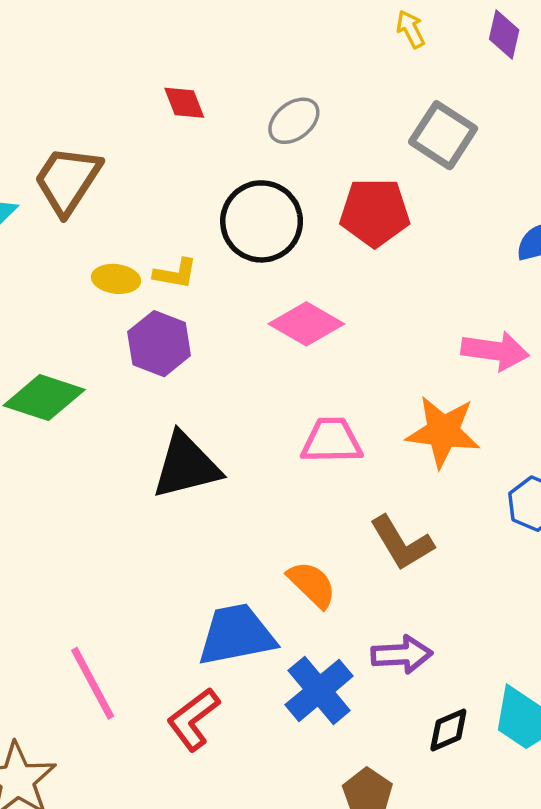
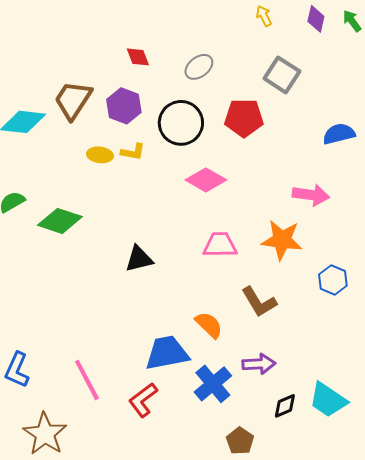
purple hexagon: (159, 344) -> (124, 106), moved
black triangle: (186, 466) -> (139, 259), size x0.7

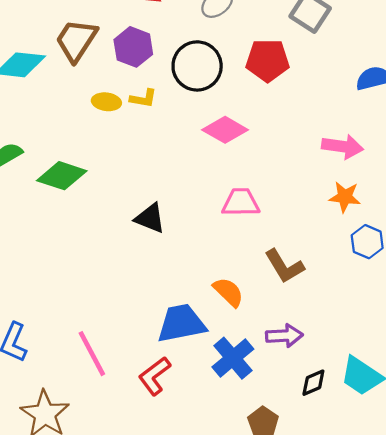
orange star: (282, 240) -> (345, 197), moved, size x0.7
black triangle: (139, 259) -> (150, 218), turned 36

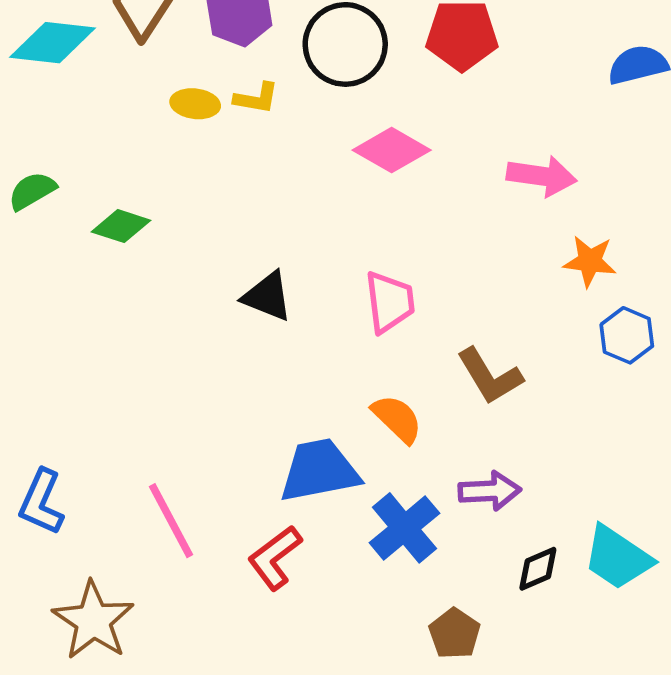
pink arrow: (343, 147) -> (542, 176), moved
green diamond: (62, 176) -> (121, 226), size x0.7
pink trapezoid: (241, 202) -> (390, 302), moved, turned 84

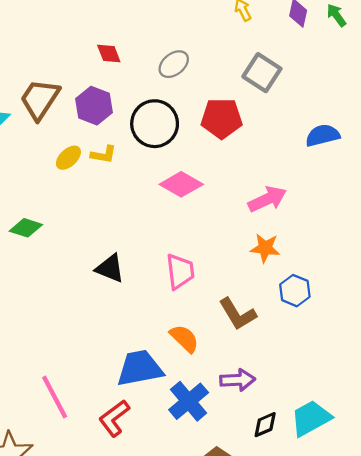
yellow ellipse: (195, 104) -> (68, 158), turned -50
pink arrow: (542, 176) -> (267, 199), turned -33
orange star: (590, 261) -> (265, 248), moved
blue hexagon: (627, 335) -> (295, 291), moved
cyan trapezoid: (618, 558) -> (311, 418), turned 117

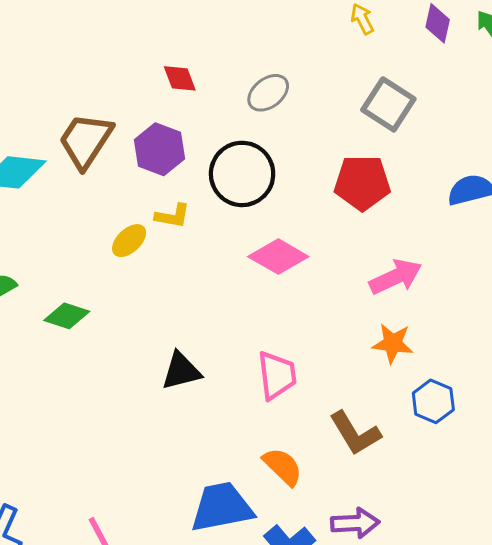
red pentagon: (222, 118) -> (362, 183), moved
yellow ellipse: (68, 158) -> (129, 241), moved
black triangle: (110, 268) -> (181, 371), turned -36

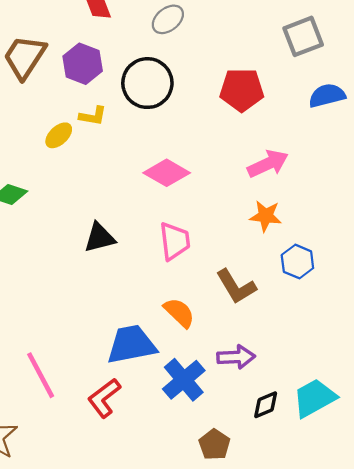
gray square: (388, 104) -> (303, 36), moved, turned 36
pink diamond: (278, 257) -> (167, 173), moved

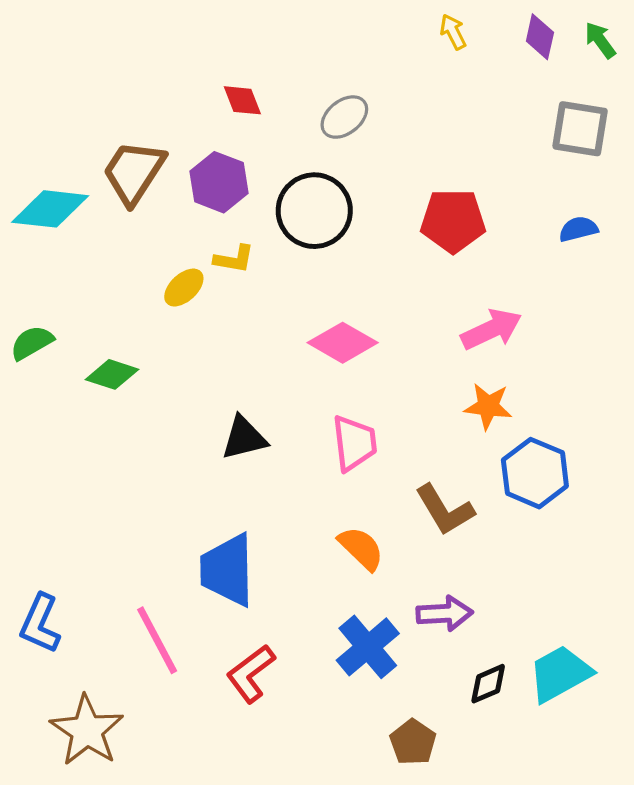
gray square: (303, 36) -> (580, 129), moved, turned 30
blue semicircle: (327, 96) -> (578, 229), size x0.7
blue hexagon: (297, 262) -> (535, 473), size x1.4
blue trapezoid: (131, 345) -> (227, 570), moved, turned -80

